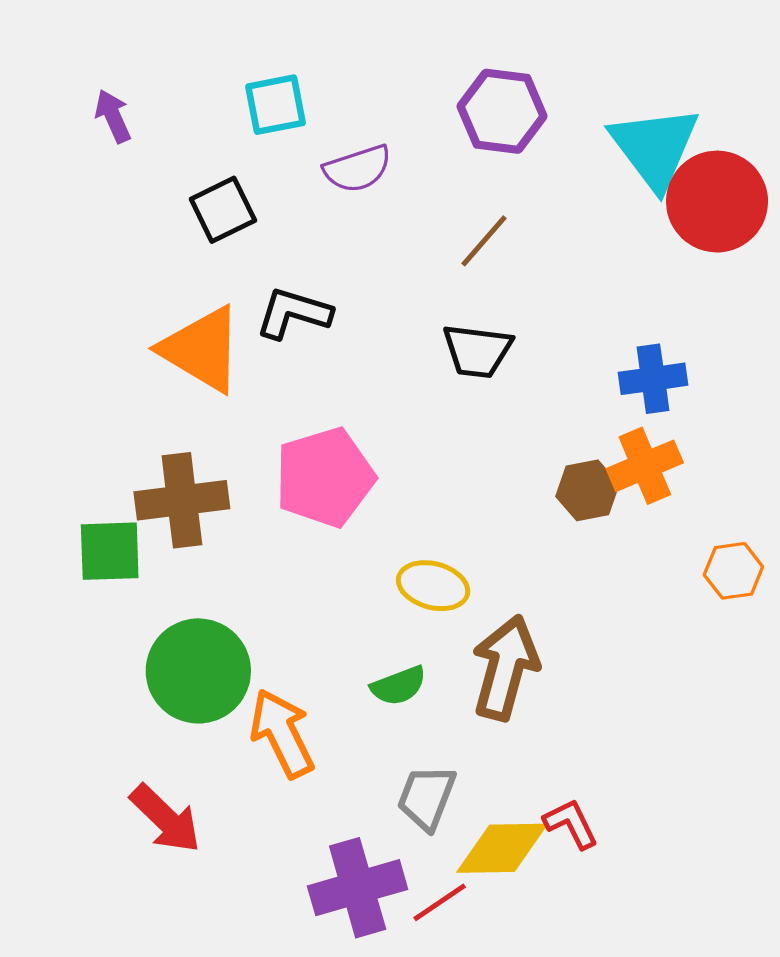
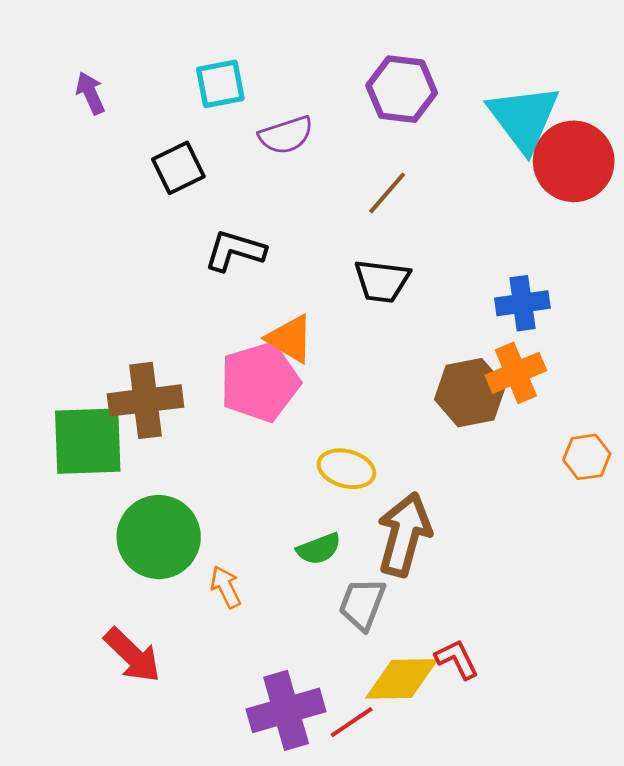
orange triangle: (202, 349) -> (290, 339), moved, size x0.7
brown hexagon: (587, 490) -> (470, 393), size x1.4
green square: (110, 551) -> (88, 441), size x1.4
orange arrow: (282, 733) -> (226, 587), size x0.6
gray trapezoid: (426, 797) -> (362, 604), moved

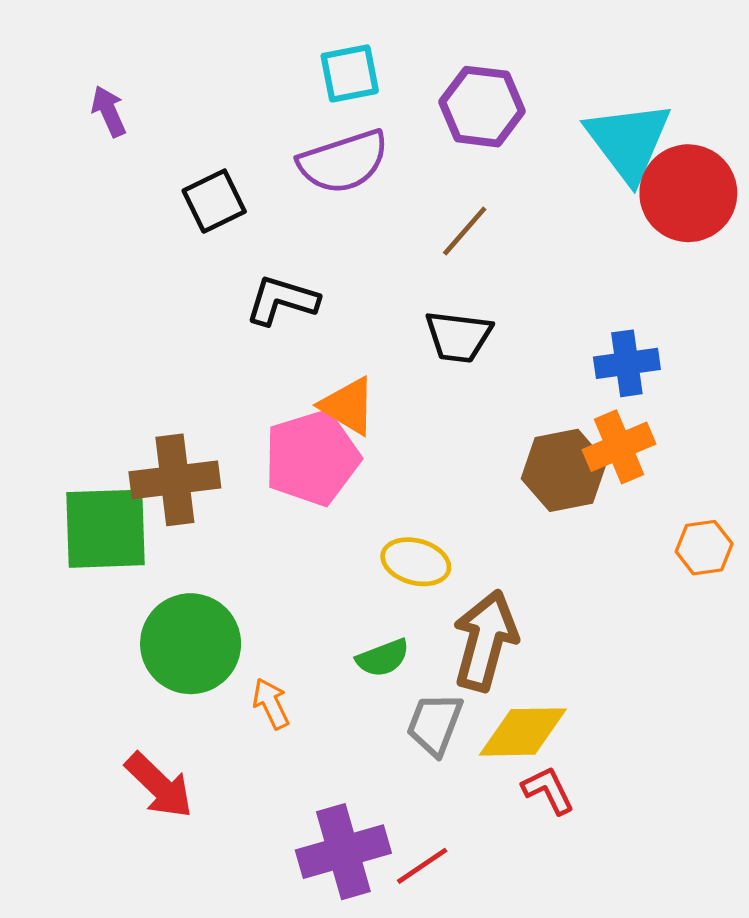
cyan square: (220, 84) -> (350, 73), moved
purple semicircle: (286, 135) -> (343, 162), size x1.4
yellow diamond: (402, 679) -> (523, 732), moved

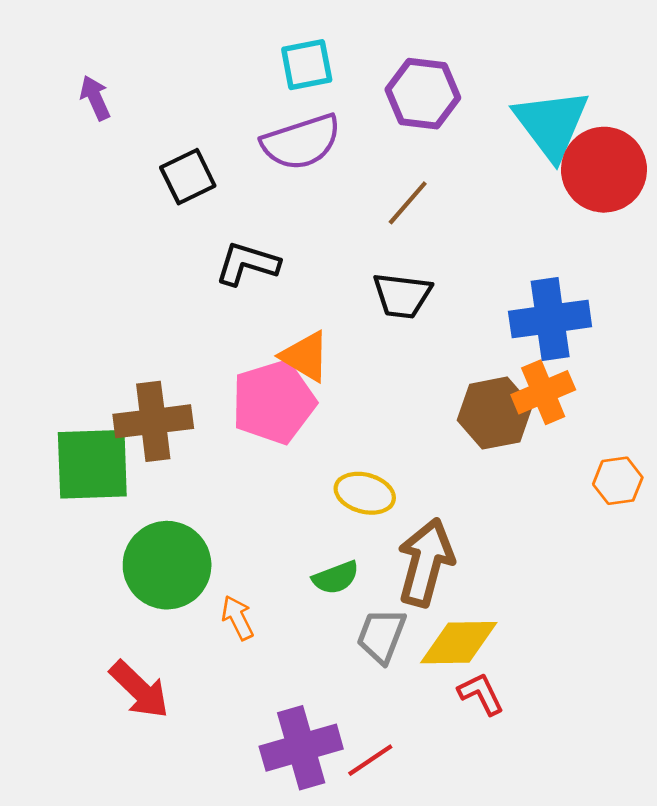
blue cross: (627, 363) -> (550, 319), size x1.4

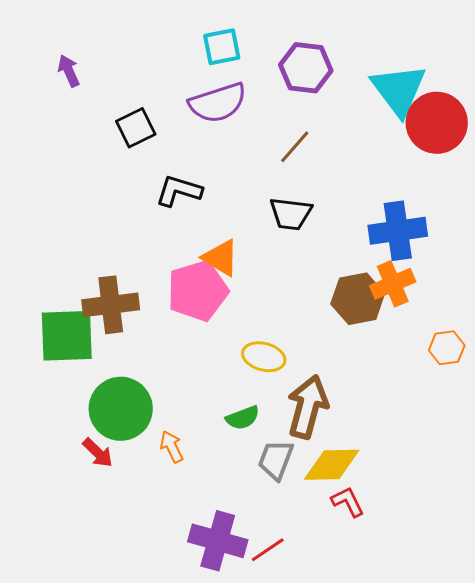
red arrow: (139, 690) -> (98, 453), moved, size x0.7
purple cross: (301, 748) -> (218, 541), turned 32

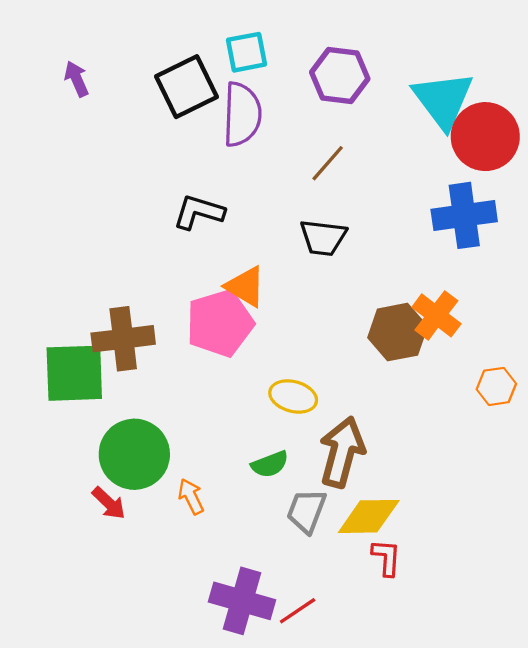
purple semicircle: (218, 103) -> (242, 114), turned -70
black square: (136, 128) -> (187, 87), moved, size x1.4
blue cross: (398, 231) -> (464, 215), moved
orange cross: (393, 284) -> (436, 315), turned -30
red L-shape: (348, 502) -> (386, 558), turned 30

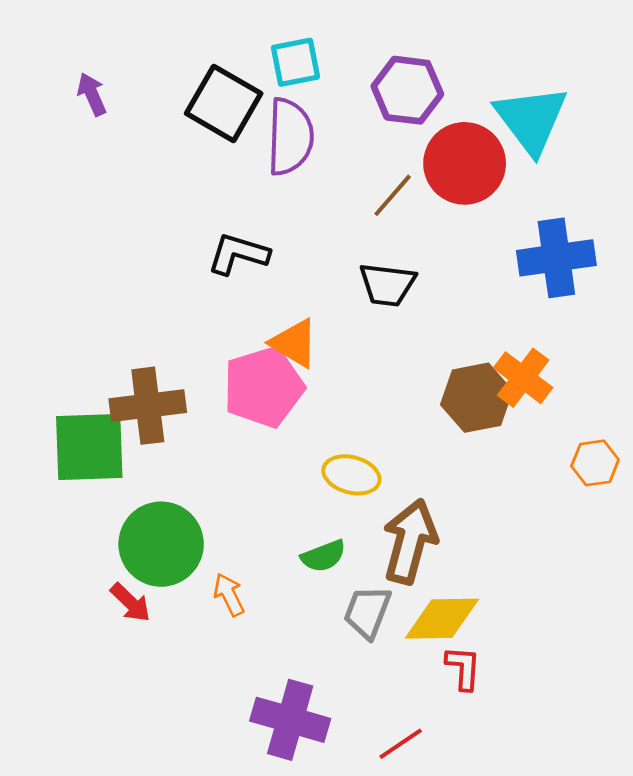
black square: (187, 87) -> (224, 103), turned -34
red circle: (485, 137) -> (465, 163), moved
red line: (298, 611) -> (401, 744), moved

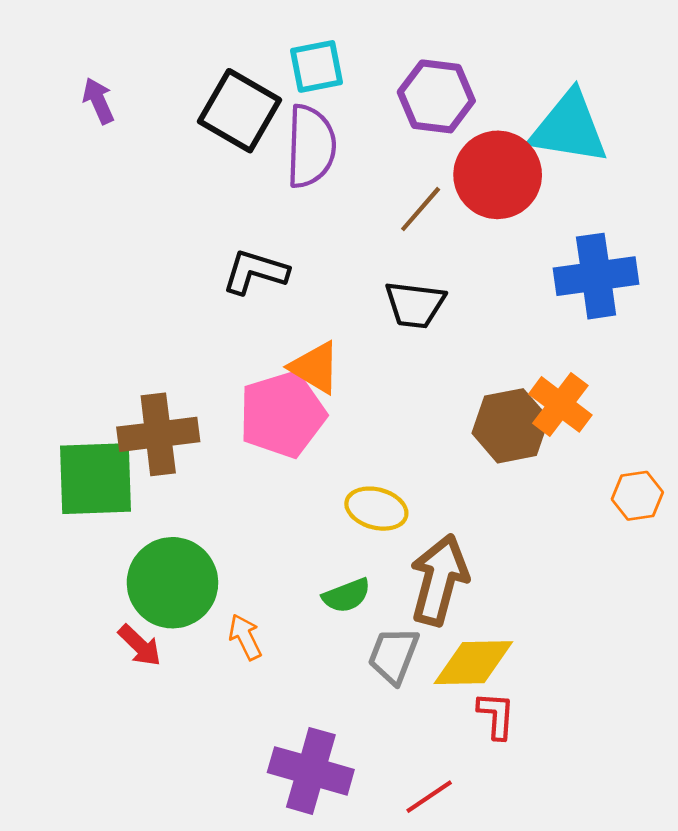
cyan triangle: (531, 119) -> (569, 128), turned -44

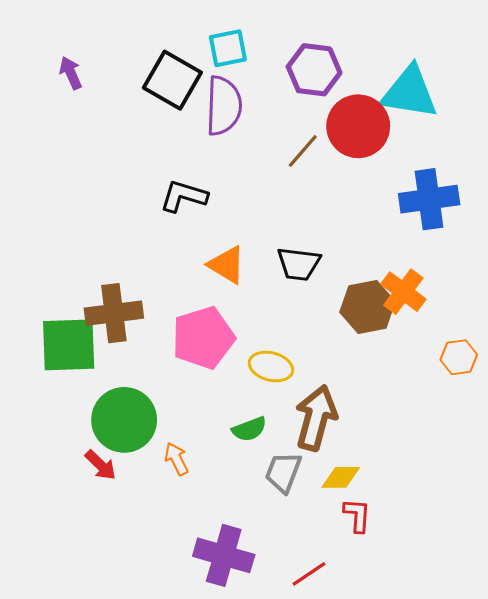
black trapezoid: (415, 305) -> (299, 264), moved
pink pentagon: (282, 414) -> (203, 338), moved
yellow diamond: (473, 663) -> (341, 477), size x0.7

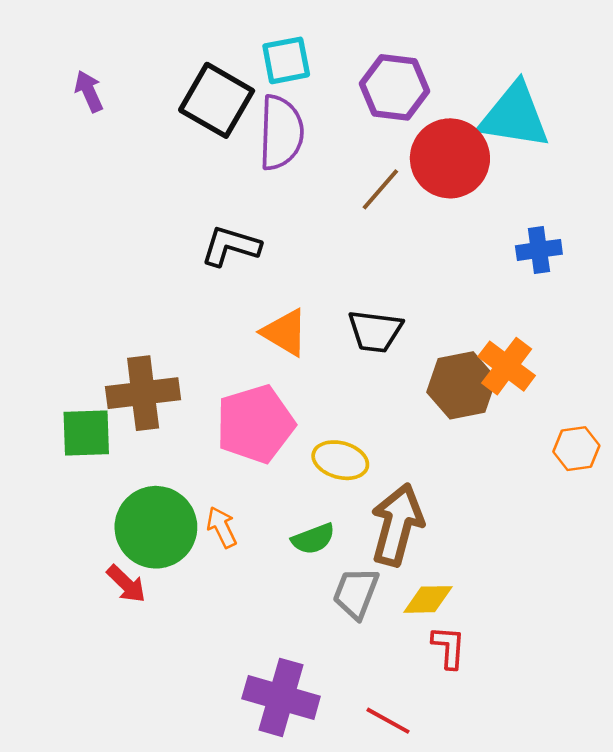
blue cross: (429, 199) -> (539, 250), size x0.6
green square: (69, 345) -> (86, 433), size x0.7
orange arrow: (176, 459) -> (222, 527), moved
red line: (309, 574) -> (388, 721), turned 63

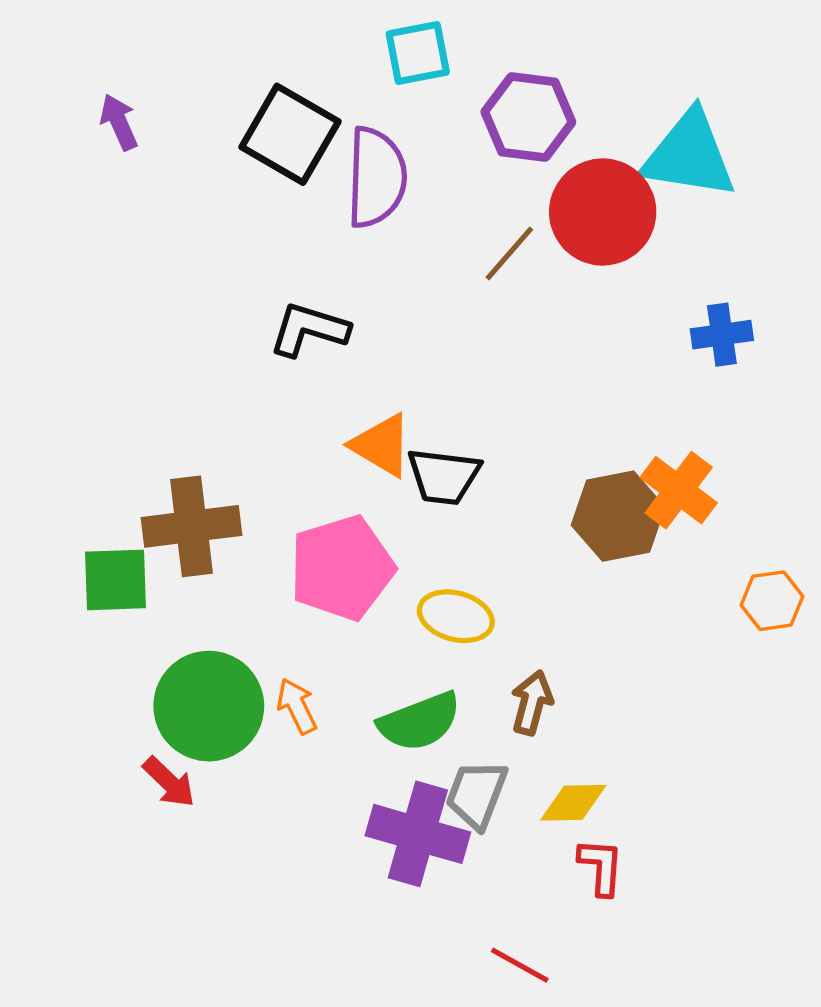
cyan square: (286, 60) -> (418, 53), moved
black trapezoid: (375, 331) -> (444, 476), moved
brown arrow: (397, 525) -> (532, 703), size x0.6
green semicircle: (313, 539) -> (420, 722), size x1.4
purple cross: (281, 697) -> (418, 834), moved

